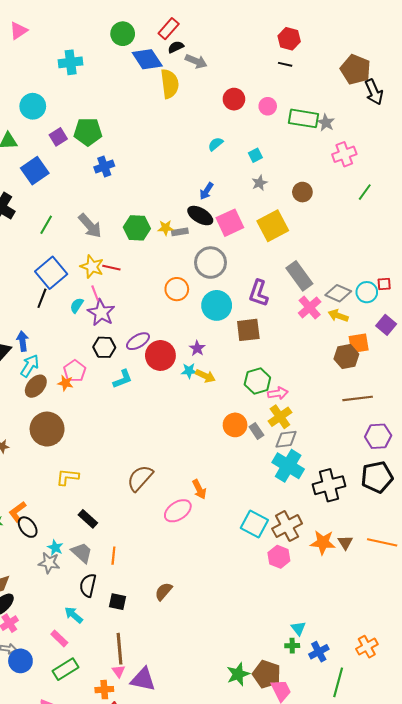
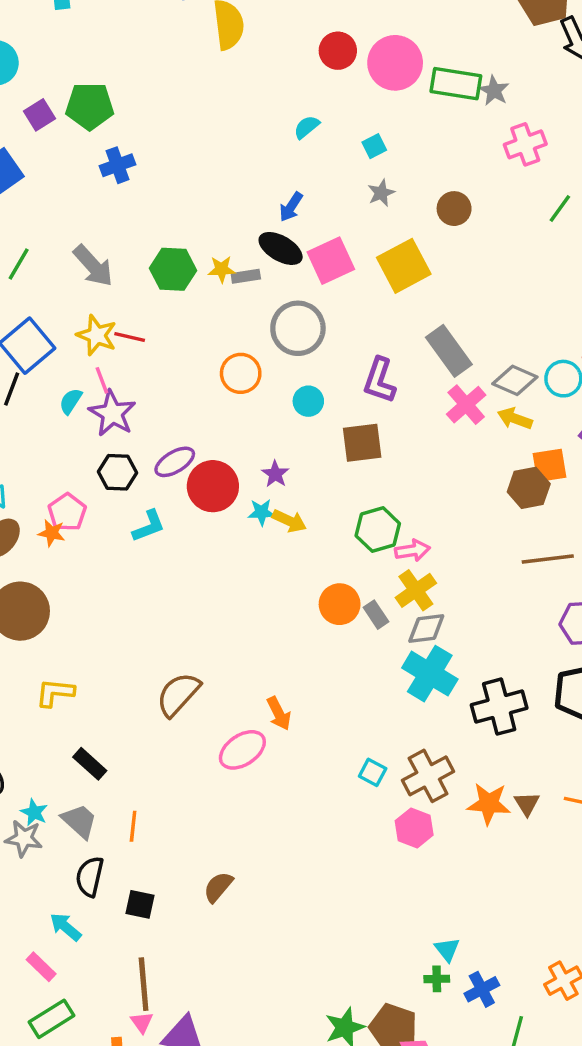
pink circle: (268, 106) -> (395, 63), size x1.8
cyan circle: (217, 305) -> (308, 401), size x0.6
cyan square: (254, 524) -> (373, 772), size x0.6

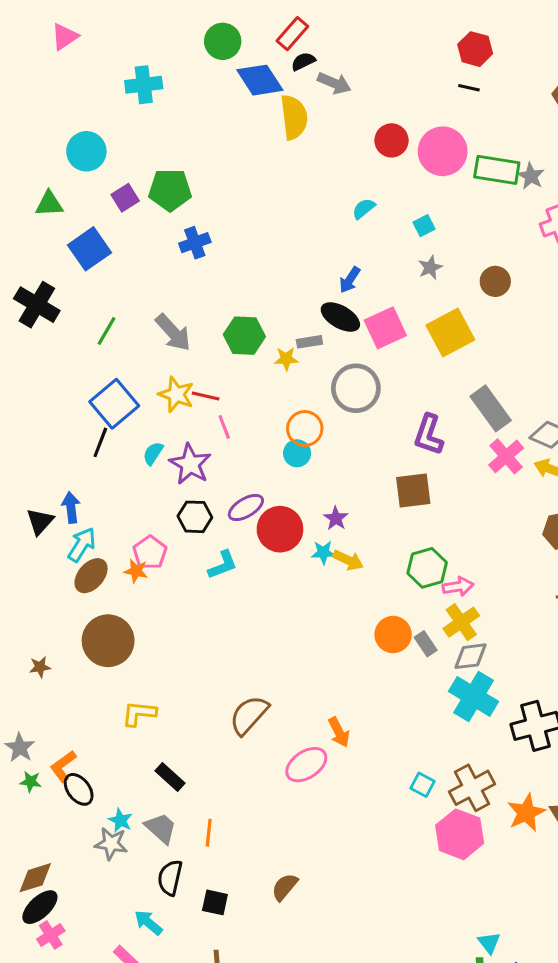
yellow star: (222, 269) -> (286, 359), moved
pink line: (102, 380) -> (224, 427), moved
cyan circle: (308, 401) -> (297, 453), moved
orange star: (489, 804) -> (526, 813), turned -30
pink hexagon: (414, 828) -> (460, 834), size x1.4

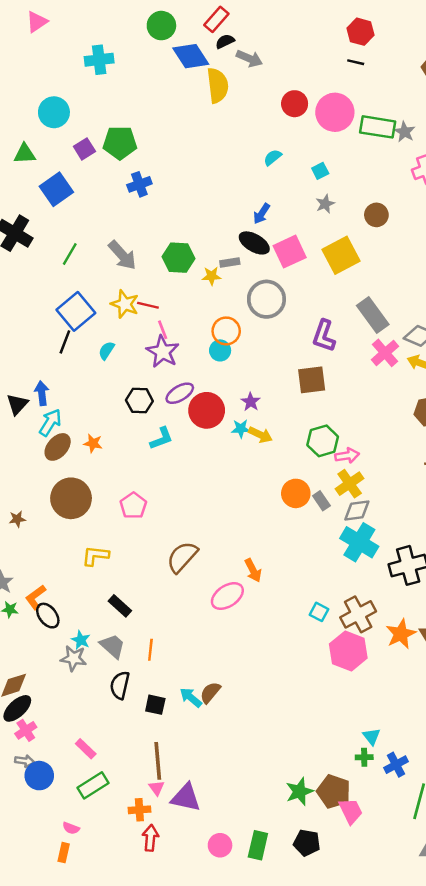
purple star: (190, 464) -> (163, 352), moved
pink pentagon: (150, 552) -> (133, 506), moved
cyan arrow: (148, 923) -> (191, 697), moved

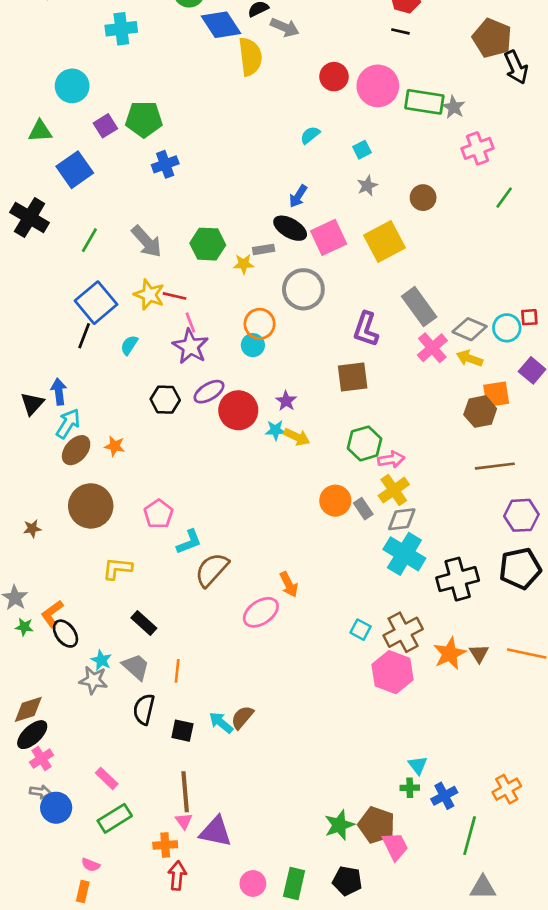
cyan L-shape: (161, 438) -> (189, 542), moved

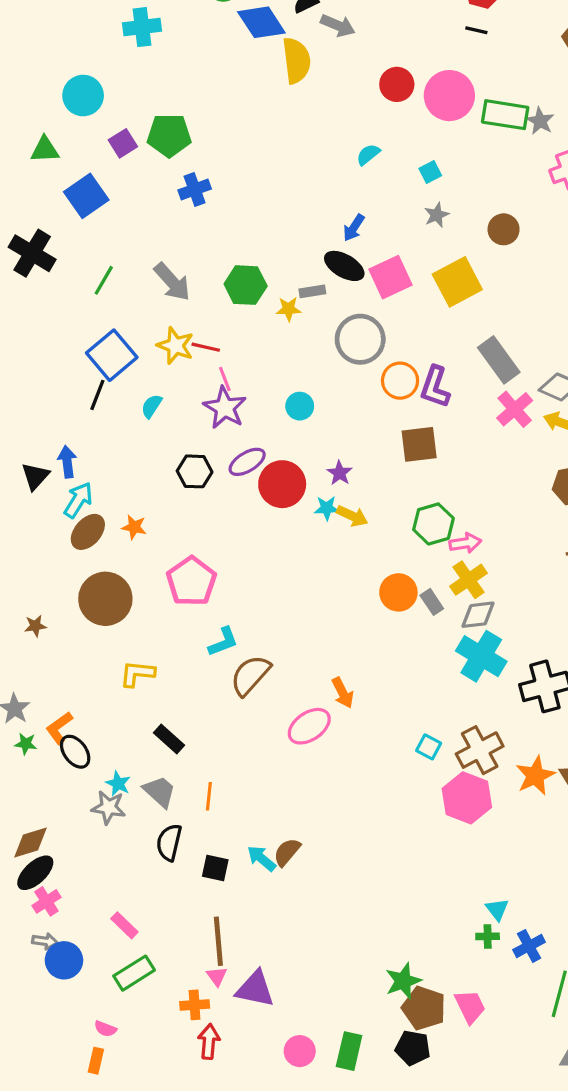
orange circle: (260, 324) -> (400, 381), moved
pink pentagon: (159, 514) -> (191, 581), moved, size x1.4
brown pentagon: (377, 825) -> (424, 1008), moved

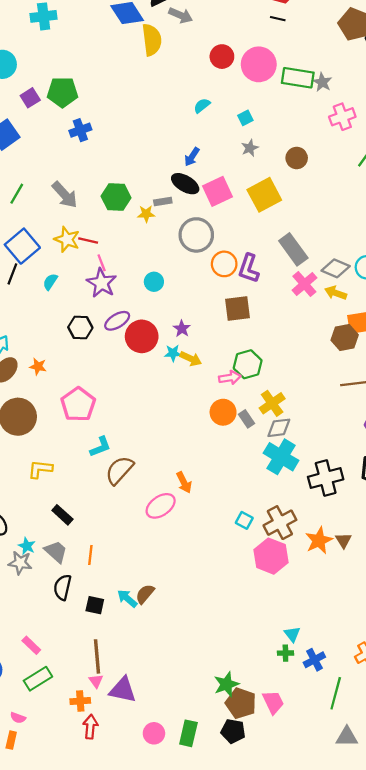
pink arrow: (465, 543) -> (230, 378), moved

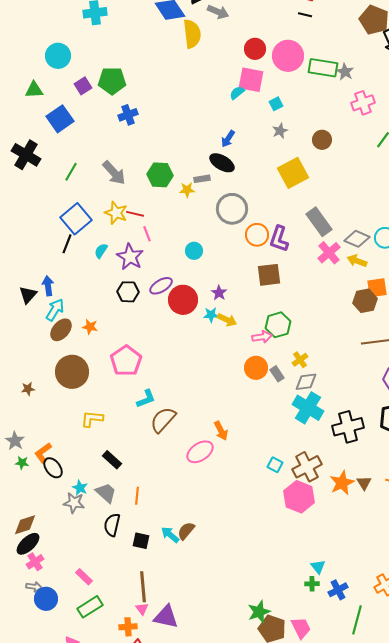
pink square: (217, 191) -> (251, 80), moved, turned 36
purple star: (102, 283) -> (130, 257), moved
yellow cross: (272, 403) -> (300, 360), size x0.7

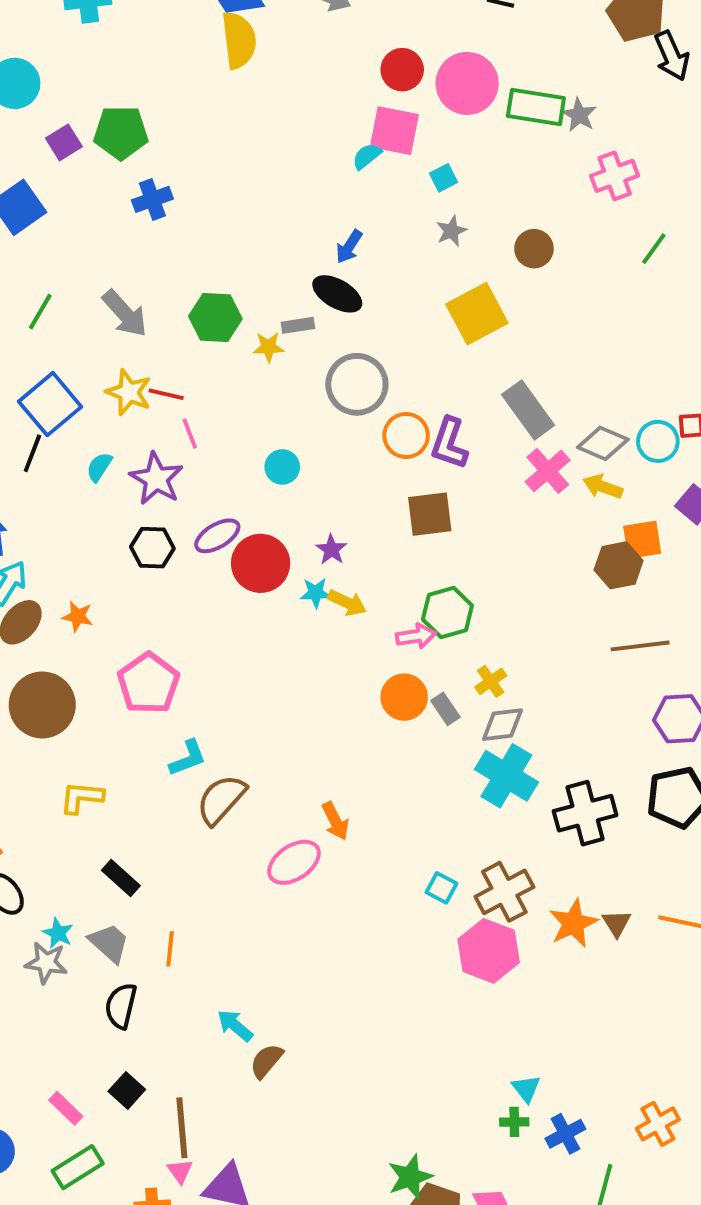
yellow semicircle: (192, 34) -> (239, 40), moved
brown semicircle: (186, 531) -> (266, 1061), moved
black square: (141, 541) -> (127, 1090), moved, turned 30

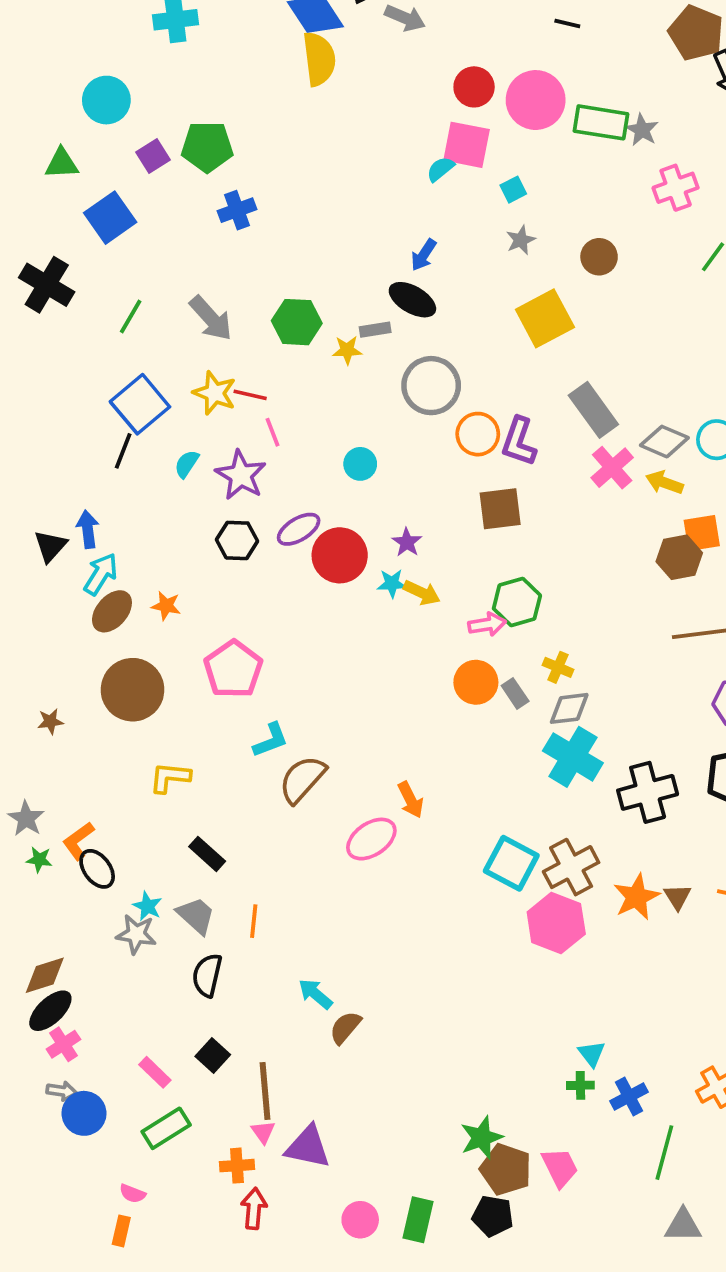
yellow cross: (491, 681) -> (558, 667), turned -32
cyan square: (442, 888) -> (511, 863), size x1.8

